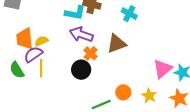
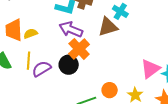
brown triangle: (117, 44) -> (108, 27), moved
orange cross: (91, 53) -> (79, 49), size x1.5
purple semicircle: (33, 54) -> (42, 69), moved

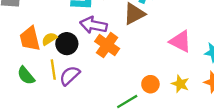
black circle: (69, 65) -> (67, 44), moved
pink triangle: (150, 69) -> (180, 41), moved, turned -45

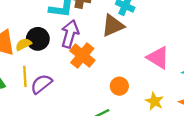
purple arrow: (93, 25) -> (70, 34), turned 90
black circle: (67, 44) -> (38, 39), moved
orange circle: (150, 84) -> (119, 86), moved

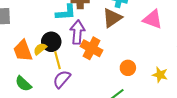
pink triangle: (158, 58) -> (153, 19), moved
yellow line: (25, 76) -> (58, 60), moved

